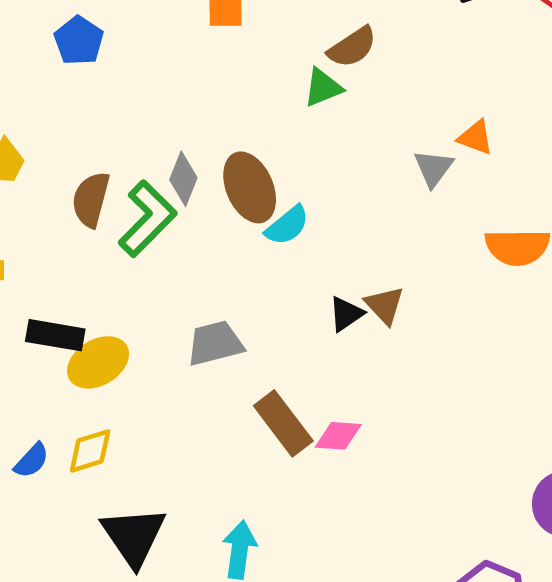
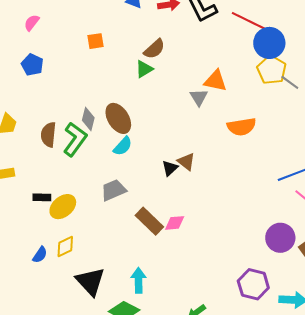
orange triangle: (475, 137) -> (215, 81), size x1.4
cyan semicircle: (287, 225) -> (123, 146), moved
black rectangle: (55, 335) -> (42, 197), size x0.7

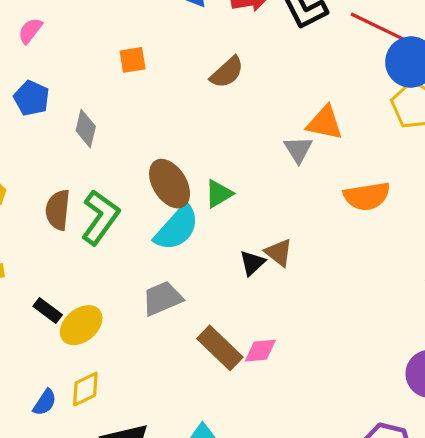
green triangle: (144, 69) -> (219, 194), moved
gray diamond: (88, 119) -> (86, 129), moved
cyan semicircle: (123, 146) -> (177, 228), size x1.5
black rectangle: (42, 197) -> (48, 310), turned 36

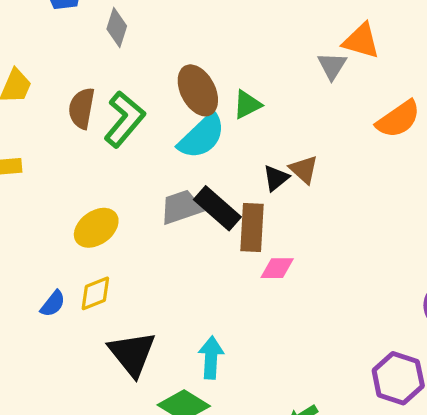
orange semicircle: (367, 196) -> (398, 119), turned -30
black rectangle: (48, 310) -> (217, 208), moved, size x1.6
brown rectangle: (220, 348) -> (252, 227), moved, turned 45

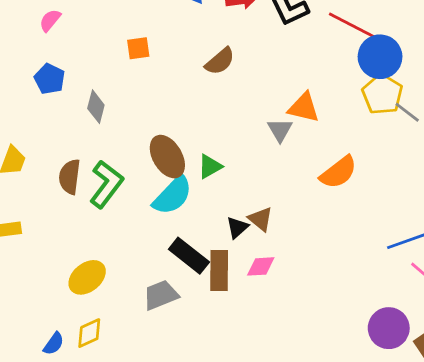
gray trapezoid: (181, 207) -> (161, 295), moved
pink diamond: (277, 268) -> (261, 266), moved

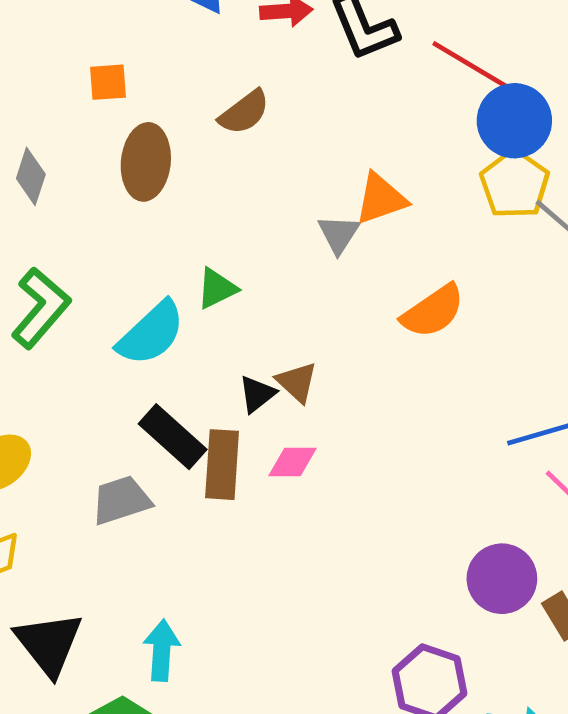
orange triangle: (304, 108) -> (381, 199), turned -36
brown ellipse: (167, 157) -> (146, 162), moved, turned 33

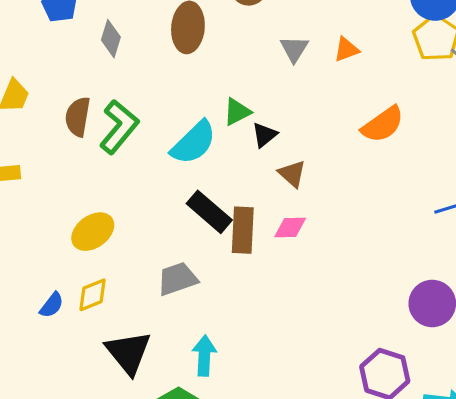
orange triangle: (381, 199) -> (346, 49), size x0.7
gray triangle: (339, 234) -> (294, 49), moved
black triangle: (257, 394) -> (264, 135), moved
gray trapezoid: (121, 500) -> (177, 279), moved

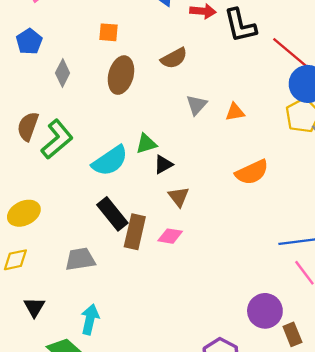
black triangle: (128, 352) -> (34, 307), size x0.6

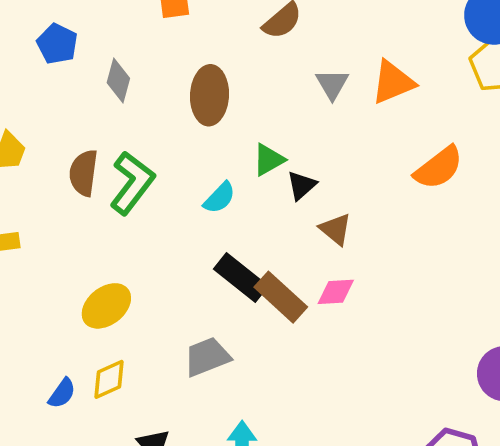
brown ellipse: (121, 75) -> (210, 95), moved
orange triangle: (235, 112) -> (393, 82), size x1.5
cyan semicircle: (110, 161) -> (219, 198), size x0.6
brown rectangle: (135, 232) -> (281, 297), turned -48

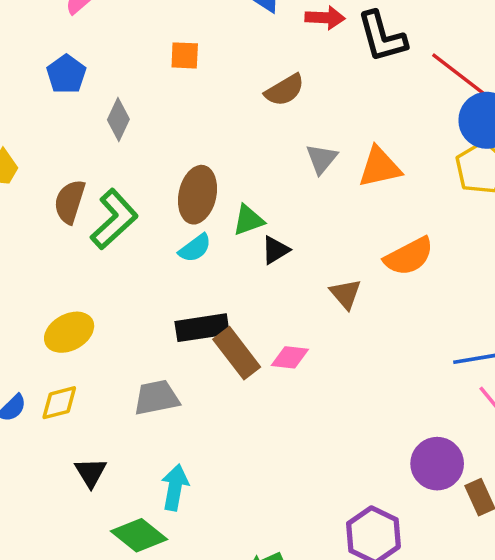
brown ellipse: (210, 95) -> (197, 195), moved
brown triangle: (336, 229) -> (345, 294), moved
black rectangle: (241, 277) -> (202, 328), turned -57

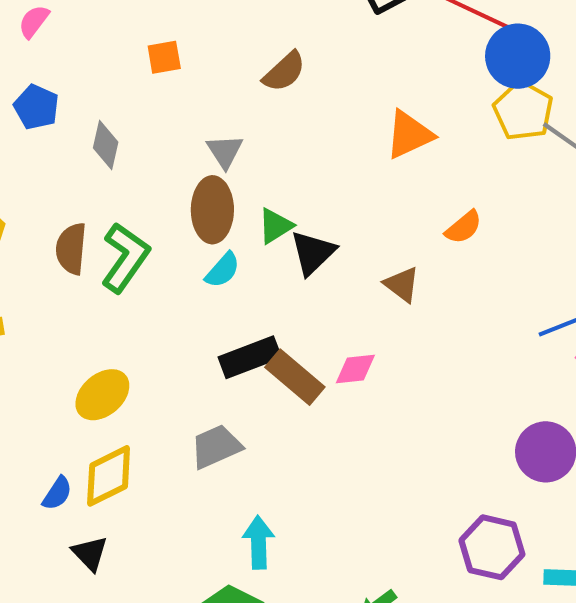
gray triangle: (322, 159) -> (225, 151), moved
black triangle: (275, 250) -> (313, 253), size x1.4
orange semicircle: (409, 256) -> (464, 227), size x0.7
yellow diamond: (59, 403) -> (109, 476), size x1.4
black triangle: (91, 472) -> (90, 553), moved

